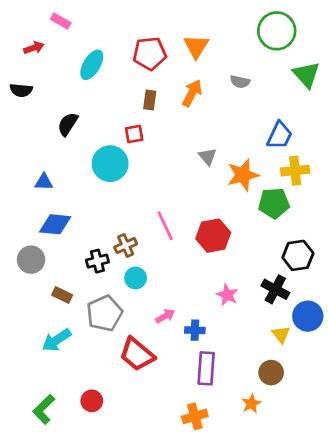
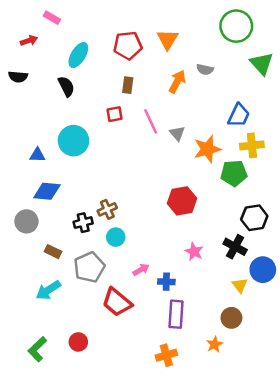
orange arrow: (192, 93) -> (177, 82), moved
black semicircle: (68, 124) -> (66, 86), moved, turned 120
cyan circle: (110, 164) -> (73, 141), moved
pink line: (165, 226) -> (151, 121), moved

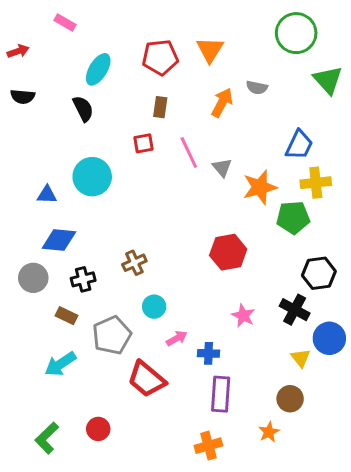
red arrow: (29, 41) -> (18, 51), moved
black cross: (83, 223) -> (83, 279), moved
cyan circle: (116, 237) -> (154, 307), moved

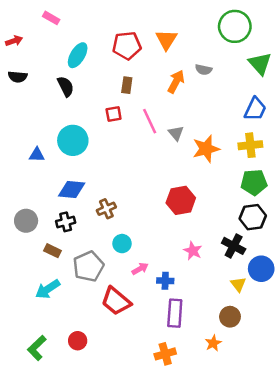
blue trapezoid: (299, 145) -> (255, 109), moved
green pentagon: (293, 217) -> (254, 182), moved
blue diamond: (59, 240) -> (72, 190), moved

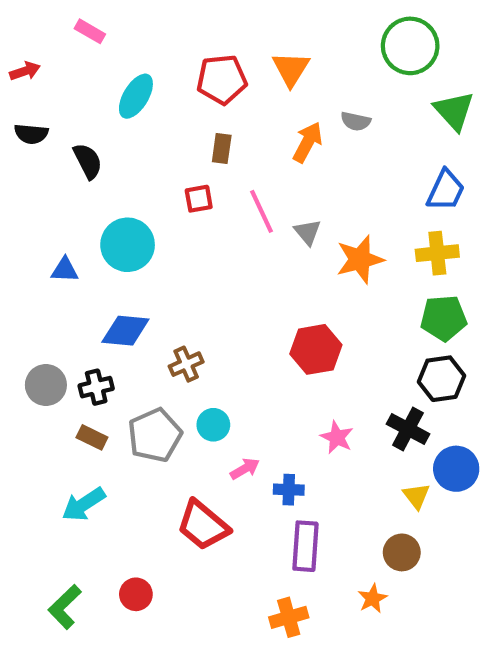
black semicircle: (66, 86) -> (88, 161), moved
black cross: (66, 222) -> (96, 387), moved
gray pentagon: (88, 266) -> (155, 435), moved

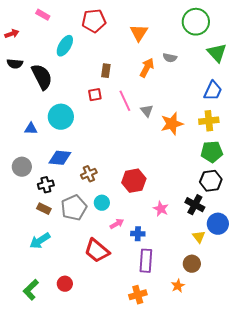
red pentagon: (222, 79) -> (94, 21), moved
black semicircle: (88, 161) -> (42, 77), size x1.5
red hexagon: (316, 349) -> (134, 181), moved
gray circle: (46, 385) -> (22, 167), moved

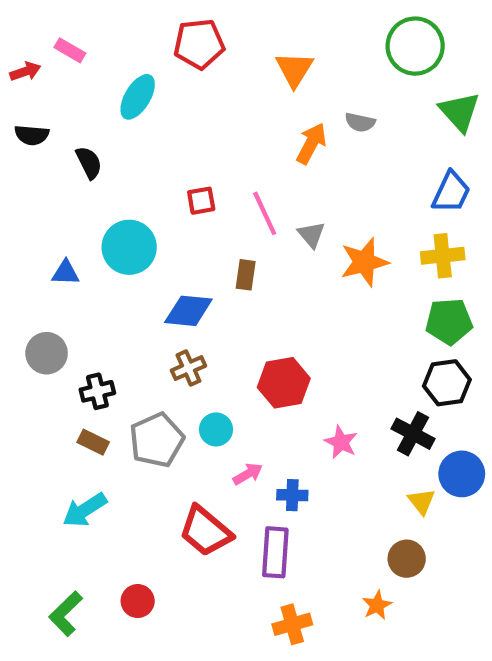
pink rectangle: (43, 15) -> (70, 50), moved
brown rectangle: (106, 71) -> (246, 275), moved
black semicircle: (42, 77) -> (89, 163), size x0.6
blue diamond: (60, 158) -> (188, 311), moved
purple rectangle: (146, 261) -> (275, 552), moved

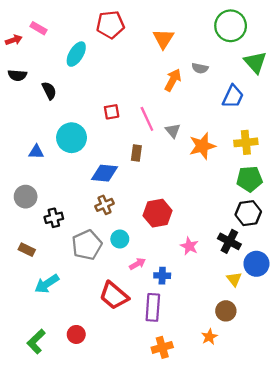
blue trapezoid: (451, 192) -> (233, 96), moved
brown rectangle: (93, 442) -> (27, 250), moved

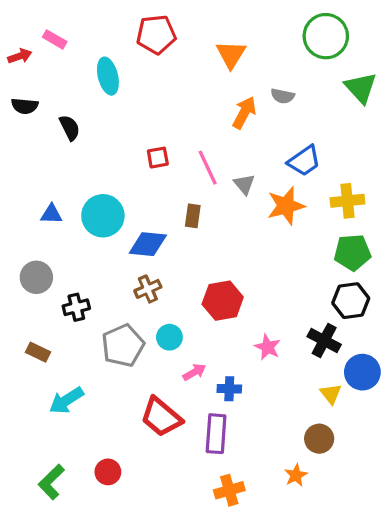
cyan ellipse: (76, 54) -> (108, 76), turned -45
blue trapezoid: (233, 96) -> (304, 161), moved, turned 30
cyan circle: (72, 138) -> (103, 216), moved

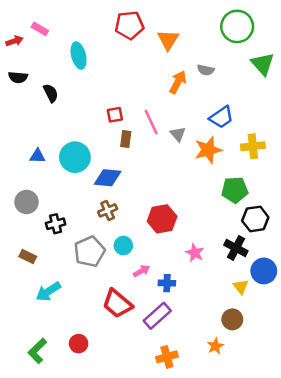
red pentagon: (156, 34) -> (129, 25), moved
brown rectangle: (193, 216) -> (126, 139), moved
green pentagon: (352, 252) -> (235, 190), moved
purple rectangle: (216, 434) -> (157, 316), turned 44

